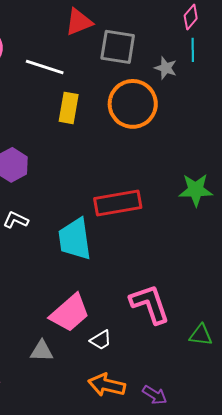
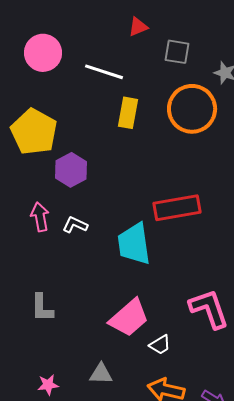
red triangle: (79, 22) -> (138, 27), size x0.7
gray square: (118, 47) -> (177, 52), size x0.7
gray triangle: (42, 351) -> (101, 374), moved

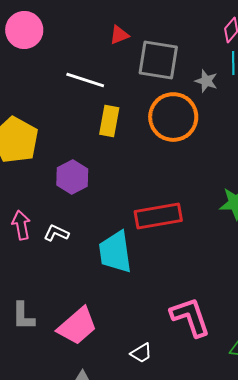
gray square: (177, 52) -> (158, 60), size x1.6
pink circle: (43, 53) -> (24, 30), moved
purple hexagon: (71, 170) -> (72, 177), moved
pink trapezoid: (129, 318) -> (77, 326), moved

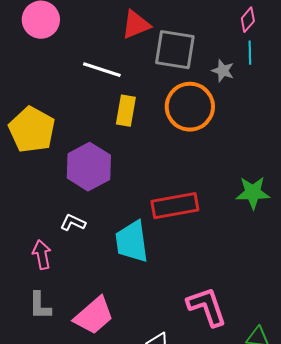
red triangle: (119, 35) -> (136, 25), size x1.5
purple hexagon: (72, 177) -> (89, 167), size x1.4
pink arrow: (21, 225) -> (42, 255), moved

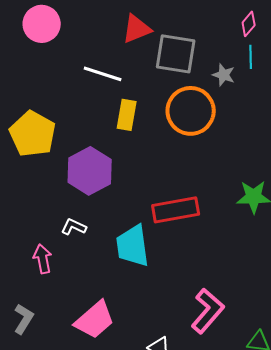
gray L-shape: (40, 306) -> (24, 319), moved, turned -148
pink L-shape: (207, 307) -> (208, 311), turned 60

